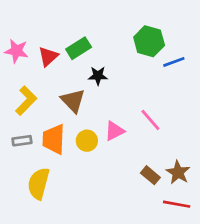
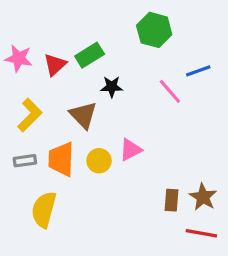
green hexagon: (149, 41) -> (154, 30), moved
pink line: (150, 120) -> (170, 91), moved
brown rectangle: (150, 175) -> (172, 200), turned 54

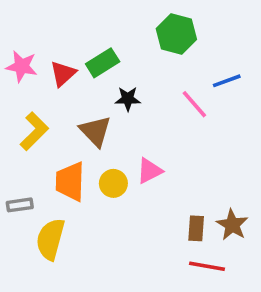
gray rectangle: (25, 161) -> (20, 205), moved
red line: (201, 233) -> (207, 266), moved

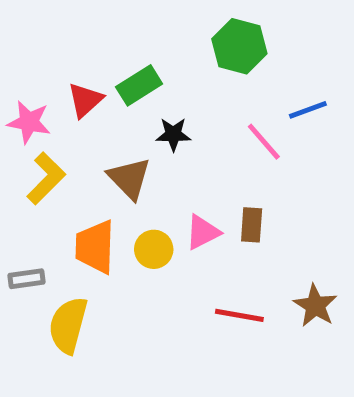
pink star: (22, 66) -> (29, 122), moved
brown rectangle: (196, 228) -> (252, 225), moved
red line: (207, 266) -> (239, 315), moved

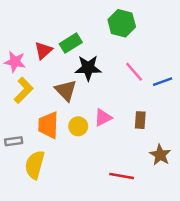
blue line: (308, 110) -> (163, 82), moved
black star: (173, 134) -> (88, 68), size x1.5
brown rectangle: (252, 225) -> (140, 120), moved
red line: (239, 315) -> (122, 176), moved

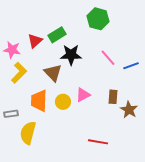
brown star: (160, 155) -> (129, 110), moved

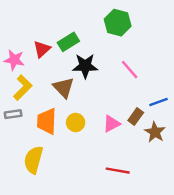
blue line: (131, 66) -> (159, 102), moved
pink triangle: (83, 95) -> (112, 124), moved
brown rectangle: (113, 97) -> (136, 116), turned 32
gray rectangle: (11, 114) -> (13, 114), moved

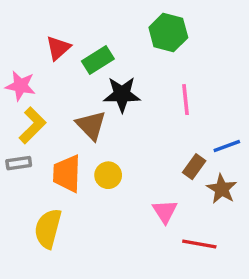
red triangle: (42, 49) -> (58, 48), moved
pink line: (130, 70) -> (186, 100), turned 35
pink triangle: (112, 124) -> (165, 211), moved, turned -36
red line: (118, 171) -> (199, 244), moved

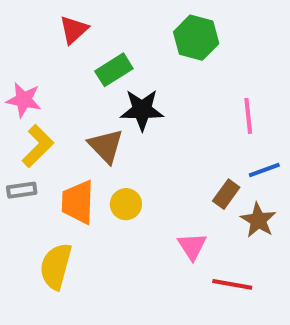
red triangle: (58, 48) -> (74, 30), moved
pink line: (186, 100) -> (248, 116), moved

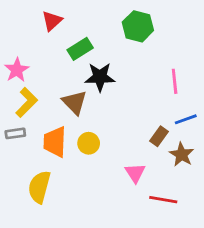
pink star: (24, 100) -> (17, 70), turned 30

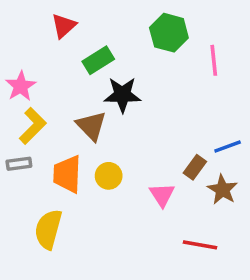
pink line: (175, 81) -> (214, 60), moved
pink triangle: (135, 173) -> (162, 195), moved

